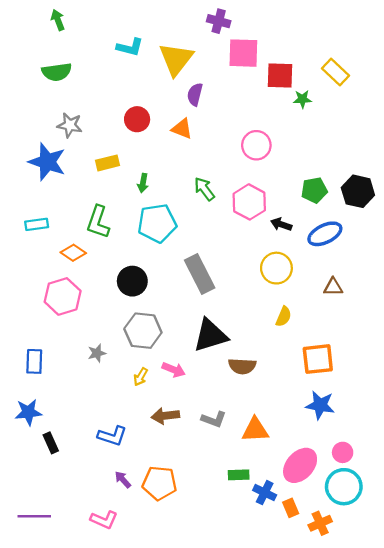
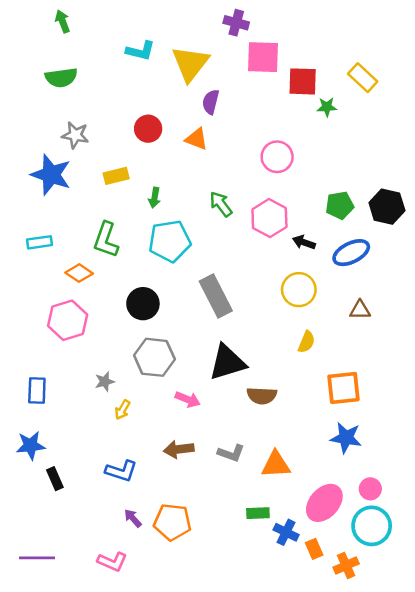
yellow arrow: (141, 377) -> (123, 410), moved

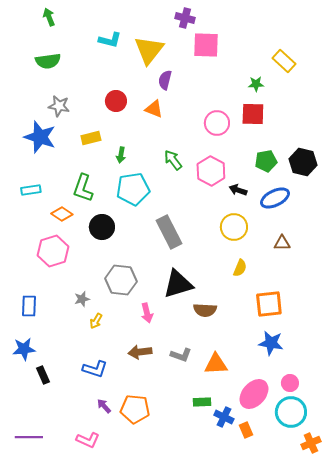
red square: (303, 81) -> (253, 114), moved
black circle: (143, 304) -> (102, 227), moved
pink arrow: (188, 399) -> (147, 313), turned 54
orange cross: (346, 565) -> (311, 443), moved

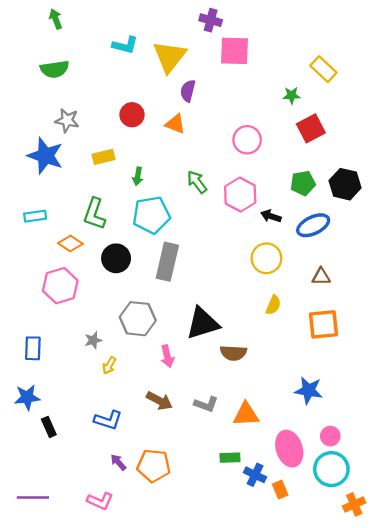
red square: (253, 114) -> (311, 128), moved, turned -30
gray rectangle: (169, 232) -> (167, 262), moved, turned 40
orange square: (269, 304) -> (323, 324), moved
brown arrow: (140, 352) -> (159, 401), turned -145
pink ellipse: (254, 394) -> (289, 449), turned -60

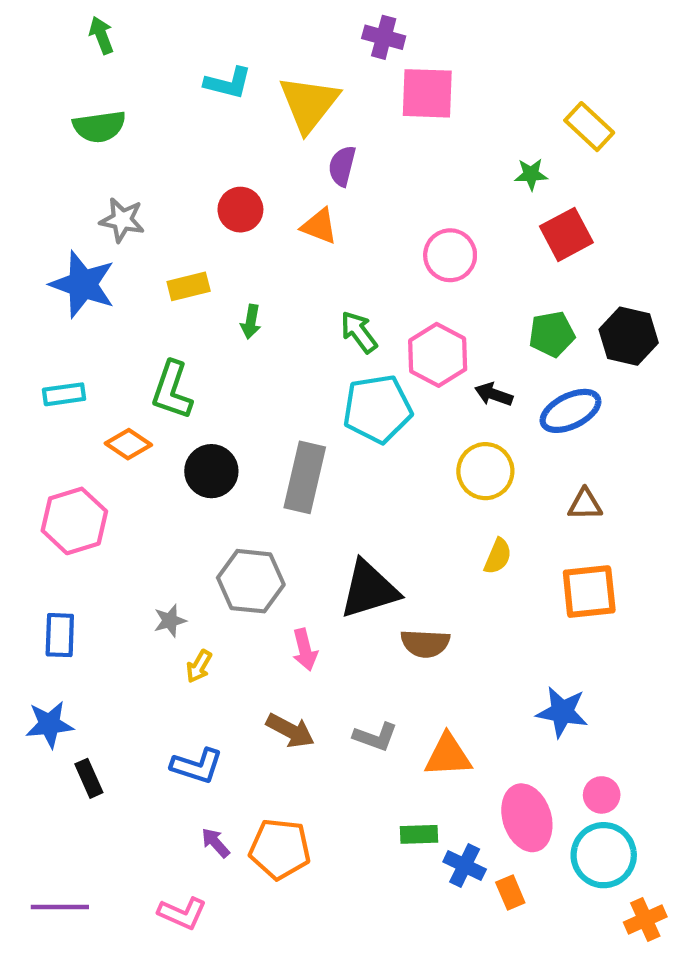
cyan pentagon: (151, 215) -> (377, 409), moved
pink hexagon: (60, 286) -> (74, 521), moved

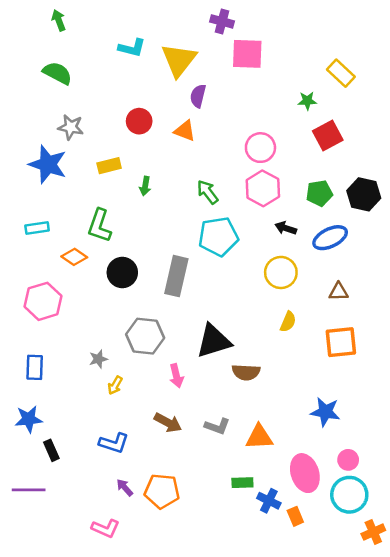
green semicircle: (99, 127) -> (57, 73), turned -144
pink hexagon: (438, 355) -> (263, 188), moved
purple line: (60, 907) -> (29, 490), moved

